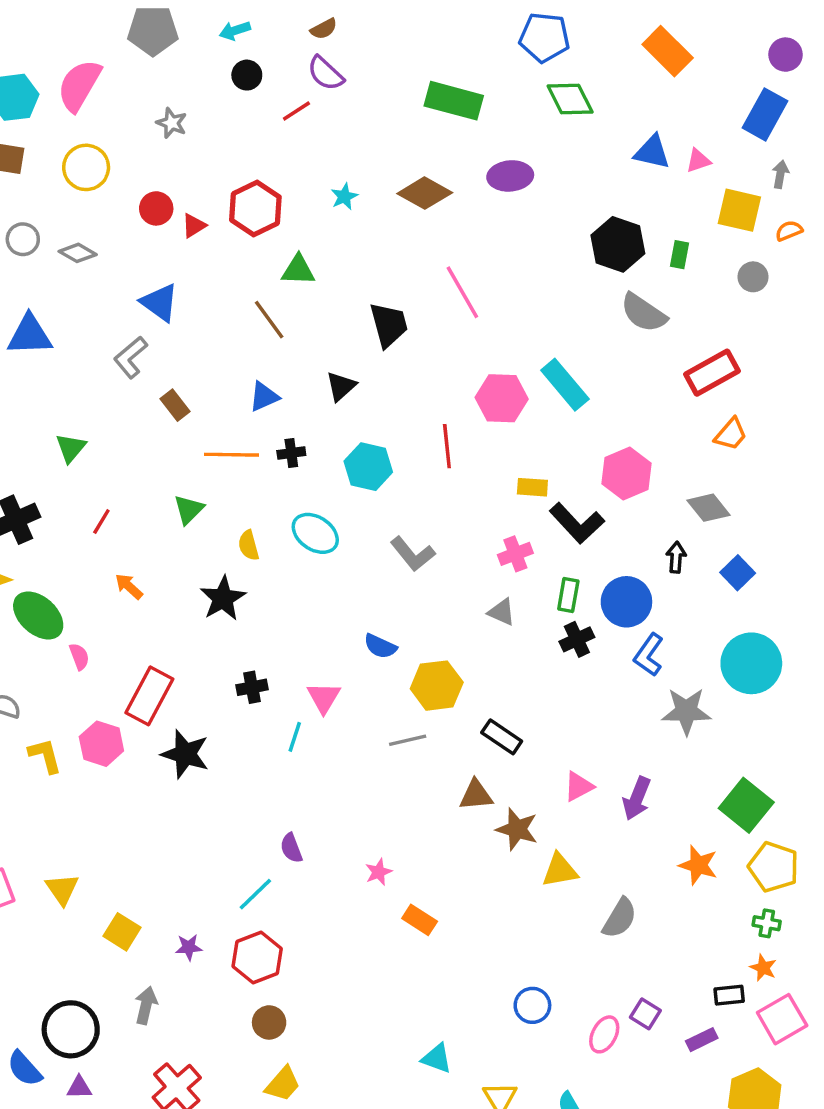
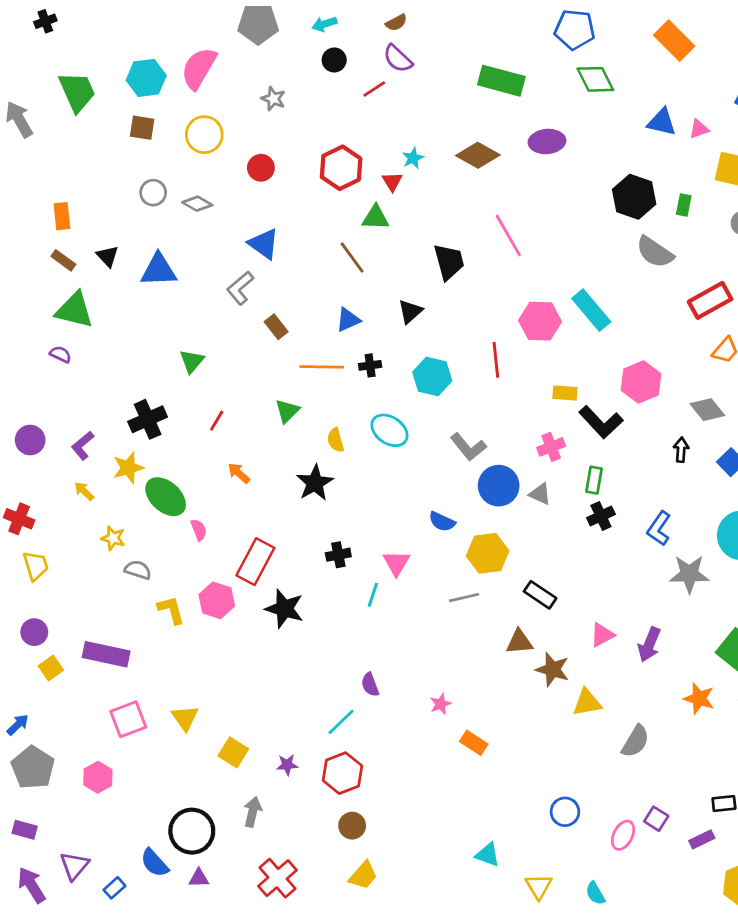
red triangle: (194, 226) -> (392, 182), moved, turned -30
blue circle: (626, 602) -> (499, 486), moved

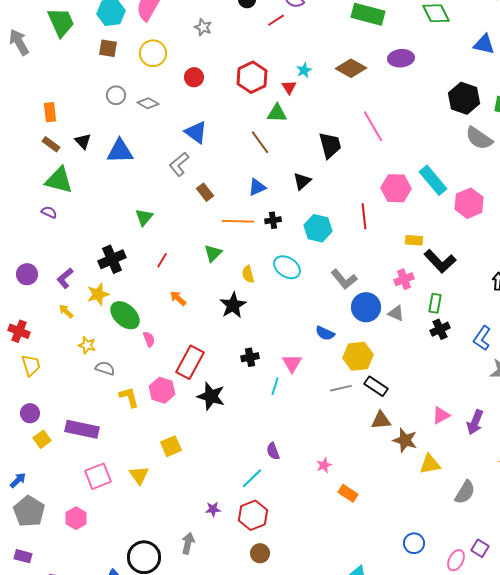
pink hexagon: (641, 382) -> (469, 203), moved
black rectangle: (540, 595) -> (376, 386), moved
yellow square: (233, 752) -> (171, 446), moved, turned 35

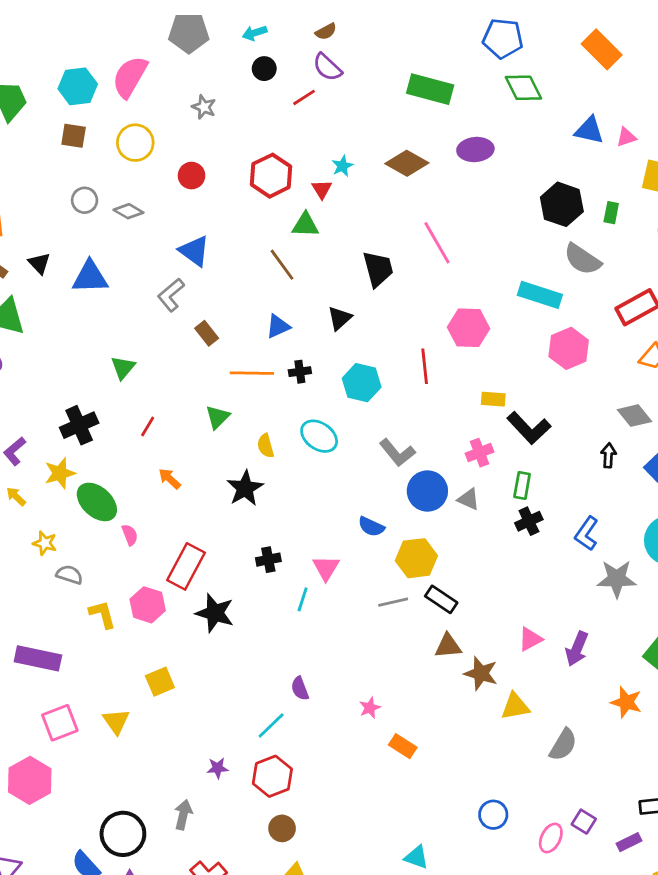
cyan rectangle: (433, 180) -> (540, 295), moved, turned -32
pink hexagon: (76, 518) -> (30, 780), size x1.5

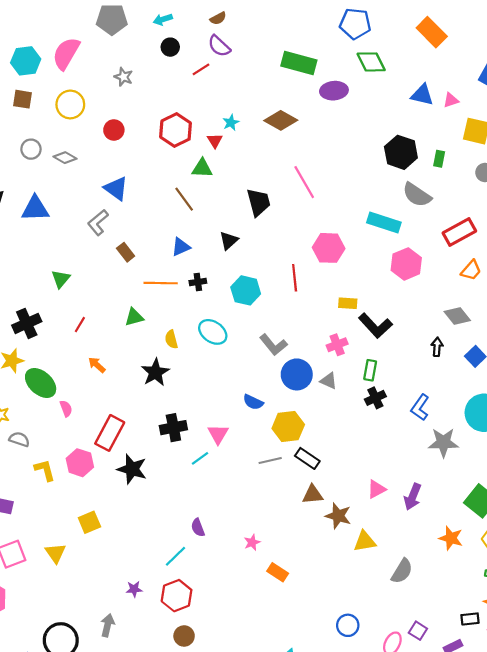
purple ellipse: (475, 149) -> (334, 91), moved
green triangle: (218, 417) -> (134, 317), turned 30
black cross: (268, 560) -> (173, 428), size x1.4
cyan line: (303, 599) -> (200, 458), turned 36

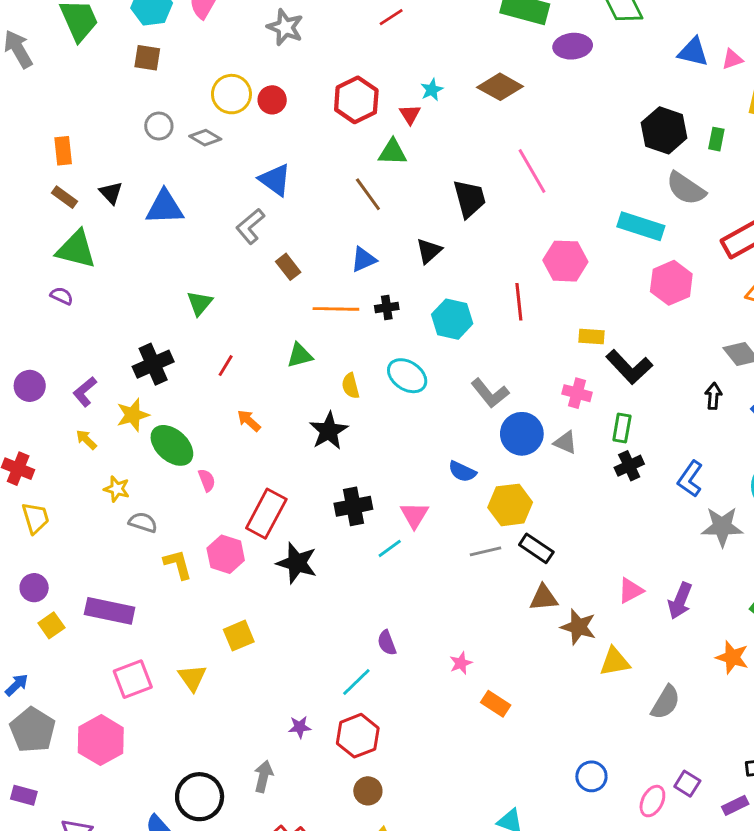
gray star: (123, 77) -> (285, 27), size x1.4
yellow circle: (70, 104) -> (231, 94), moved
pink cross: (337, 345) -> (577, 393), turned 36

